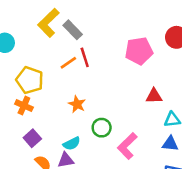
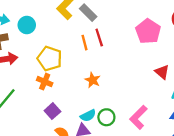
pink pentagon: (139, 51) -> (148, 31), turned -30
orange line: (68, 63) -> (85, 43), turned -70
red triangle: (154, 96) -> (162, 72), turned 42
green circle: (102, 128) -> (106, 117), moved

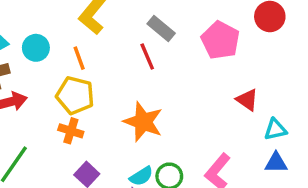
gray rectangle: (88, 13) -> (161, 28), moved
orange line: (85, 43) -> (79, 58), moved
orange star: (93, 80) -> (143, 122), size x1.6

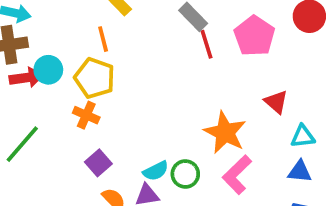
cyan circle: (36, 48) -> (48, 70), moved
red line: (147, 56) -> (207, 44), moved
orange star: (143, 122) -> (225, 133), moved

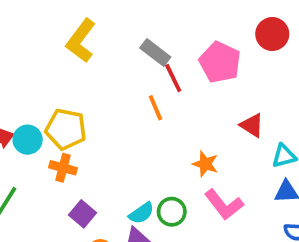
orange line: (103, 39) -> (155, 108), moved
cyan circle: (48, 70) -> (28, 140), moved
orange star: (225, 133) -> (205, 164), size x0.6
pink L-shape: (237, 175) -> (224, 204), turned -75

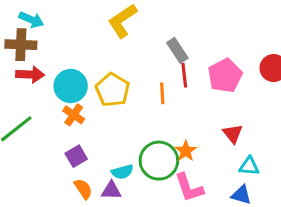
yellow pentagon: (66, 129) -> (112, 90), moved
cyan circle: (28, 140) -> (71, 86), moved, size x1.4
green circle: (172, 212) -> (159, 161), moved, size x1.6

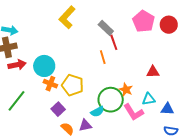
pink pentagon: (225, 76) -> (143, 21), moved
yellow pentagon: (112, 90) -> (73, 85), moved
red triangle: (233, 134) -> (153, 72), turned -40
cyan triangle: (249, 166) -> (149, 99), moved
cyan semicircle: (122, 172) -> (97, 112), moved

